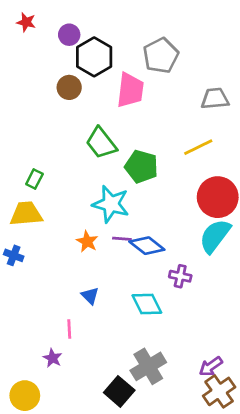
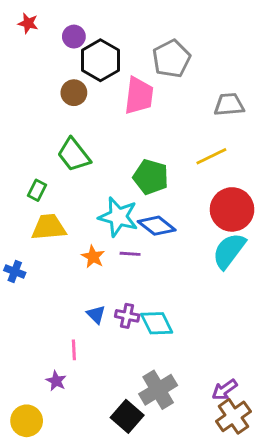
green trapezoid: (101, 143) -> (74, 155), moved
yellow trapezoid: (26, 214) -> (49, 227), moved
blue diamond: (147, 246) -> (157, 226), moved
purple cross: (180, 276) -> (127, 316), moved

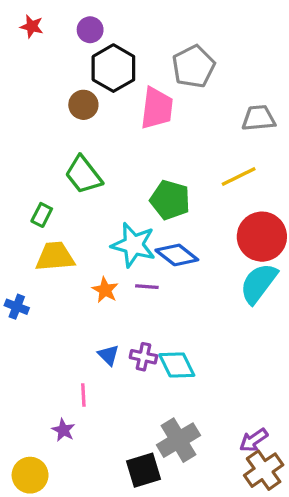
purple circle: (74, 37) -> (90, 30), moved
black square: (127, 416) -> (143, 470), turned 32

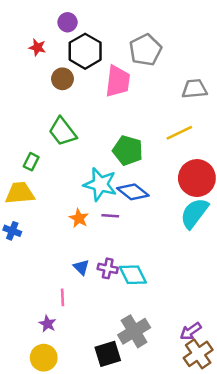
red star: (32, 26) -> (37, 47), moved
yellow trapezoid: (55, 257) -> (20, 193), moved
yellow circle: (30, 475) -> (44, 358), moved

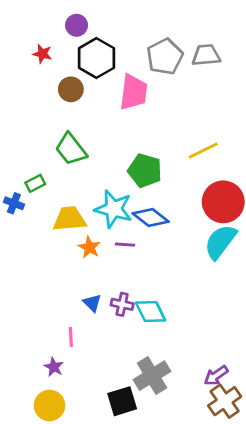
gray trapezoid: (194, 89) -> (206, 55), moved
green rectangle: (31, 162) -> (35, 183), turned 36
yellow trapezoid: (20, 193) -> (69, 219), moved
blue cross: (12, 231) -> (14, 203), moved

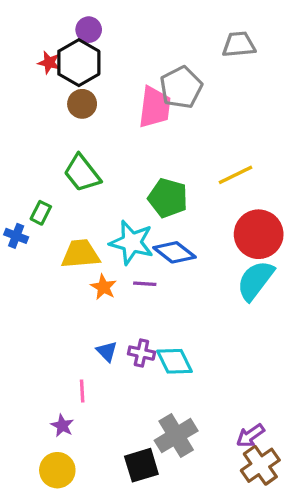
gray trapezoid: (206, 55) -> (239, 44), moved
gray pentagon: (165, 57) -> (181, 87), moved
black hexagon: (96, 58) -> (79, 63), moved
green rectangle: (35, 183) -> (41, 213), turned -36

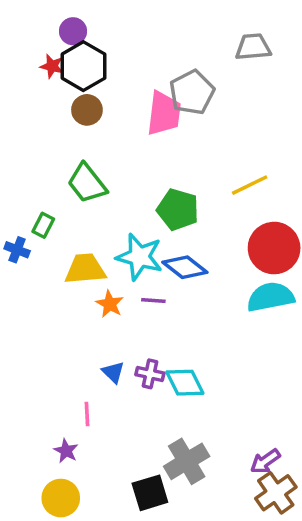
purple circle: (89, 30) -> (73, 31), moved
cyan semicircle: (255, 280) -> (271, 297), turned 42

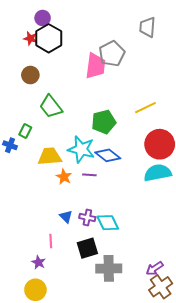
gray trapezoid: (253, 47) -> (147, 27), turned -80
brown circle: (87, 110) -> (30, 75), moved
green pentagon: (178, 210) -> (104, 122), turned -30
gray cross: (187, 461) -> (109, 268), turned 30
black square: (150, 493) -> (87, 248), moved

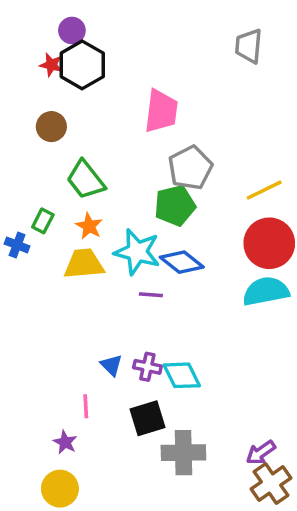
gray pentagon: (112, 54) -> (190, 168), moved
yellow line: (145, 108) -> (264, 190), moved
orange star: (64, 177) -> (89, 226), moved

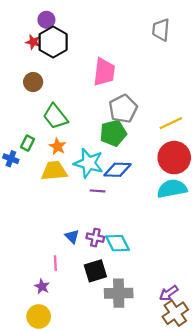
blue diamond: (182, 262) -> (118, 170), turned -36

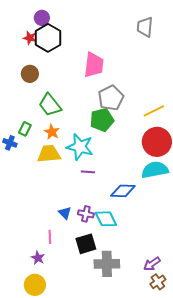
blue diamond: (118, 170) -> (123, 191), moved
brown cross: (175, 313) -> (158, 282), size x0.7

